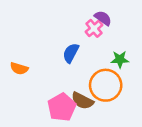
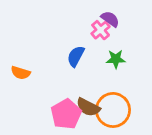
green star: (120, 59) -> (116, 59), moved
orange circle: (106, 85) -> (113, 110), moved

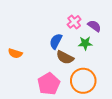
purple semicircle: (110, 19) -> (94, 26), moved
brown semicircle: (88, 107) -> (65, 57), moved

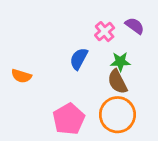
purple semicircle: (94, 26) -> (135, 26), moved
brown semicircle: (65, 57) -> (117, 82), moved, turned 36

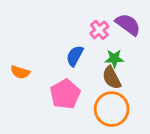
purple semicircle: (135, 26) -> (128, 24), size x1.4
pink pentagon: (69, 119) -> (65, 94), moved

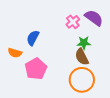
blue semicircle: (75, 56) -> (33, 38), moved
pink pentagon: (65, 94) -> (36, 69), moved

